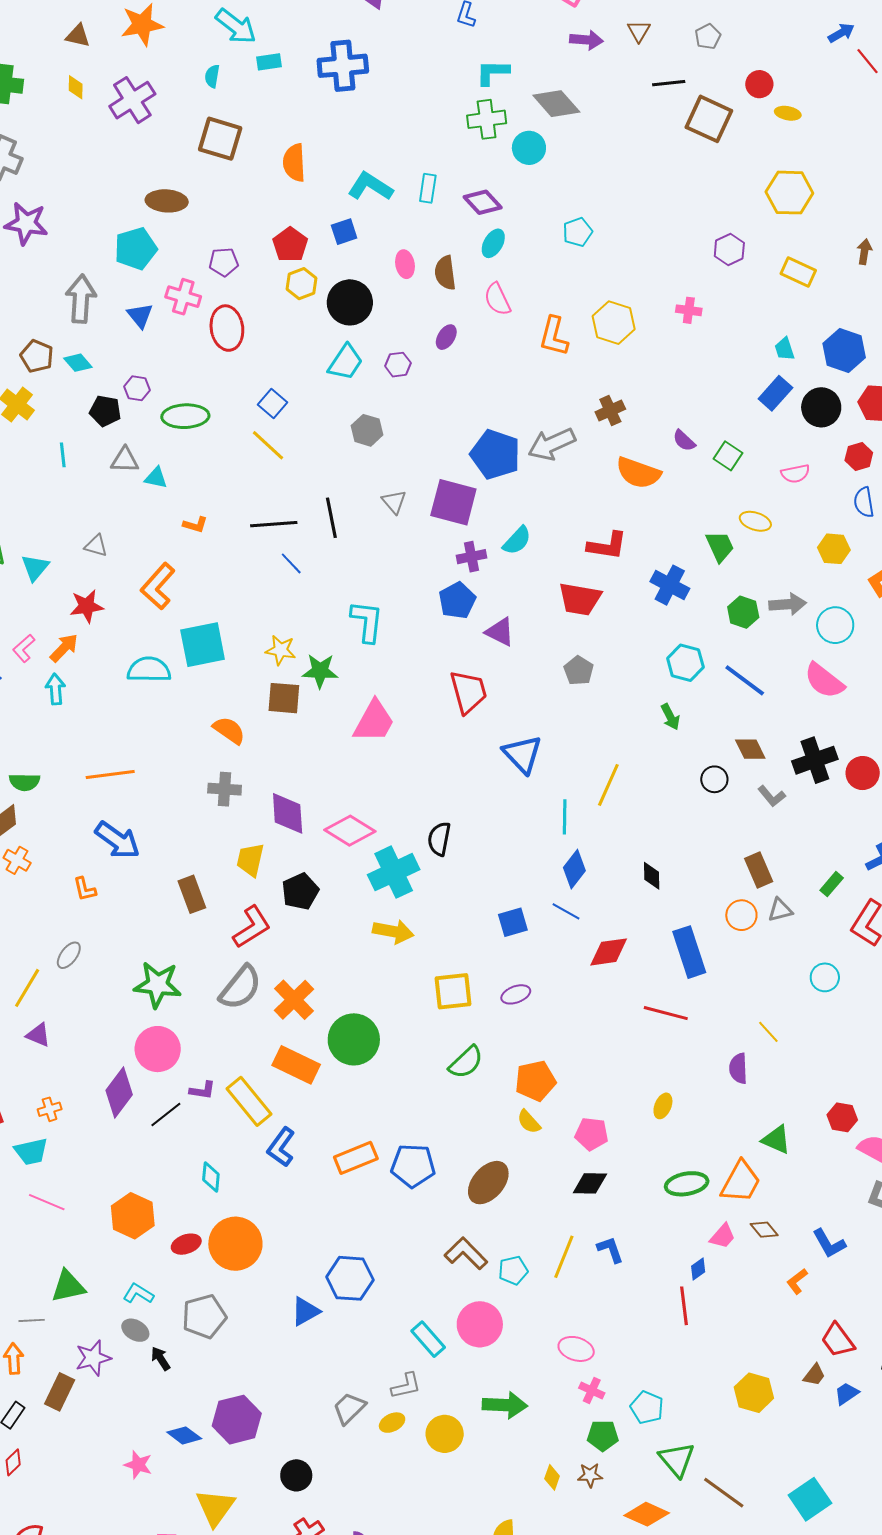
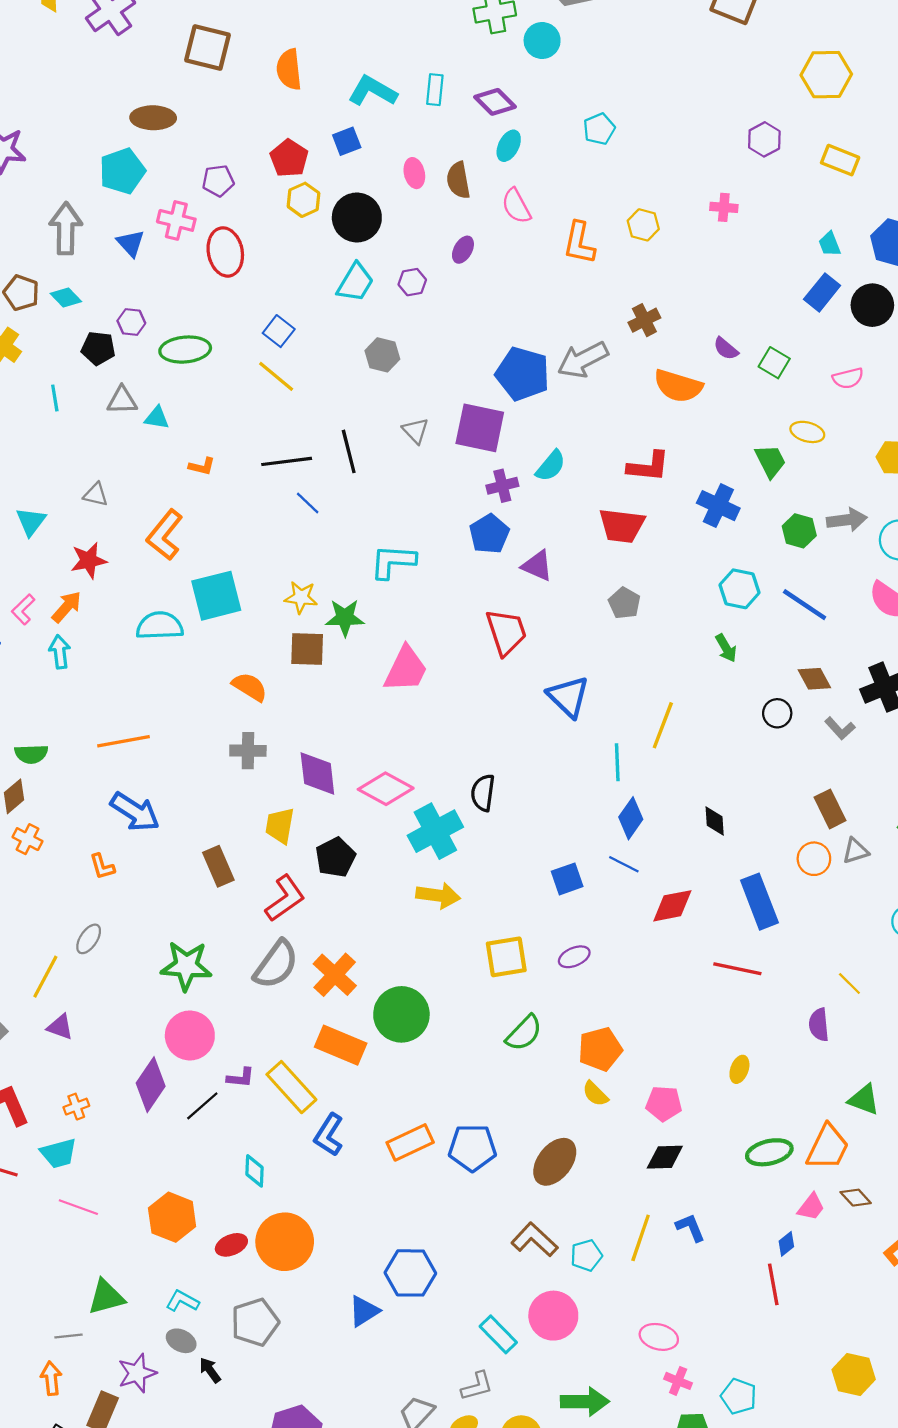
yellow hexagon: (614, 323) -> (643, 225), size x0.7
cyan L-shape: (367, 621) -> (393, 562), turned -90

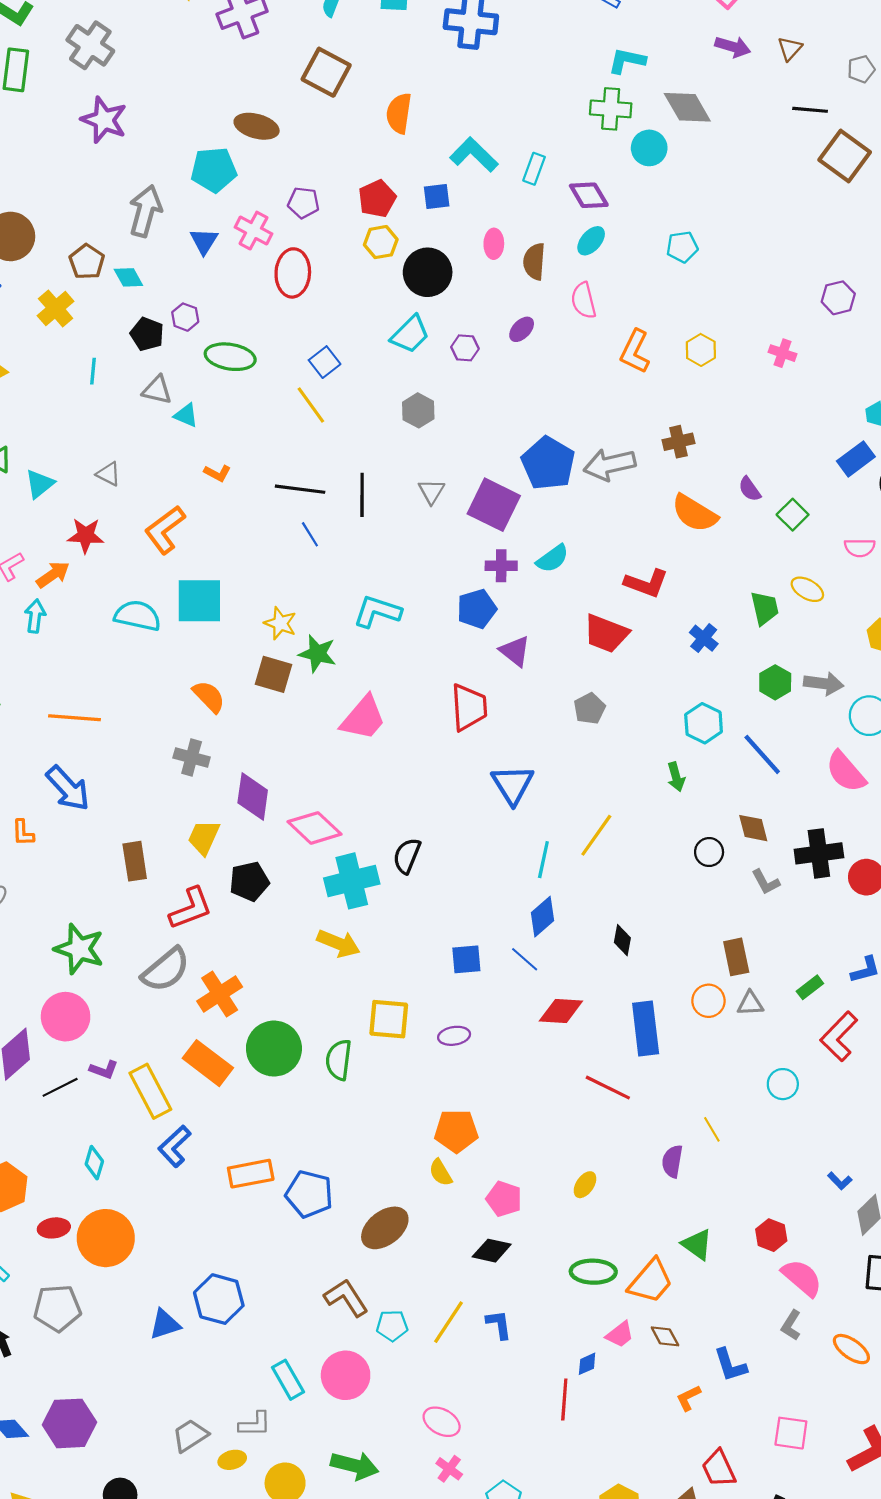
blue cross: (718, 506) -> (704, 638), size x0.7
green semicircle: (524, 1033) -> (339, 1060), moved, turned 129

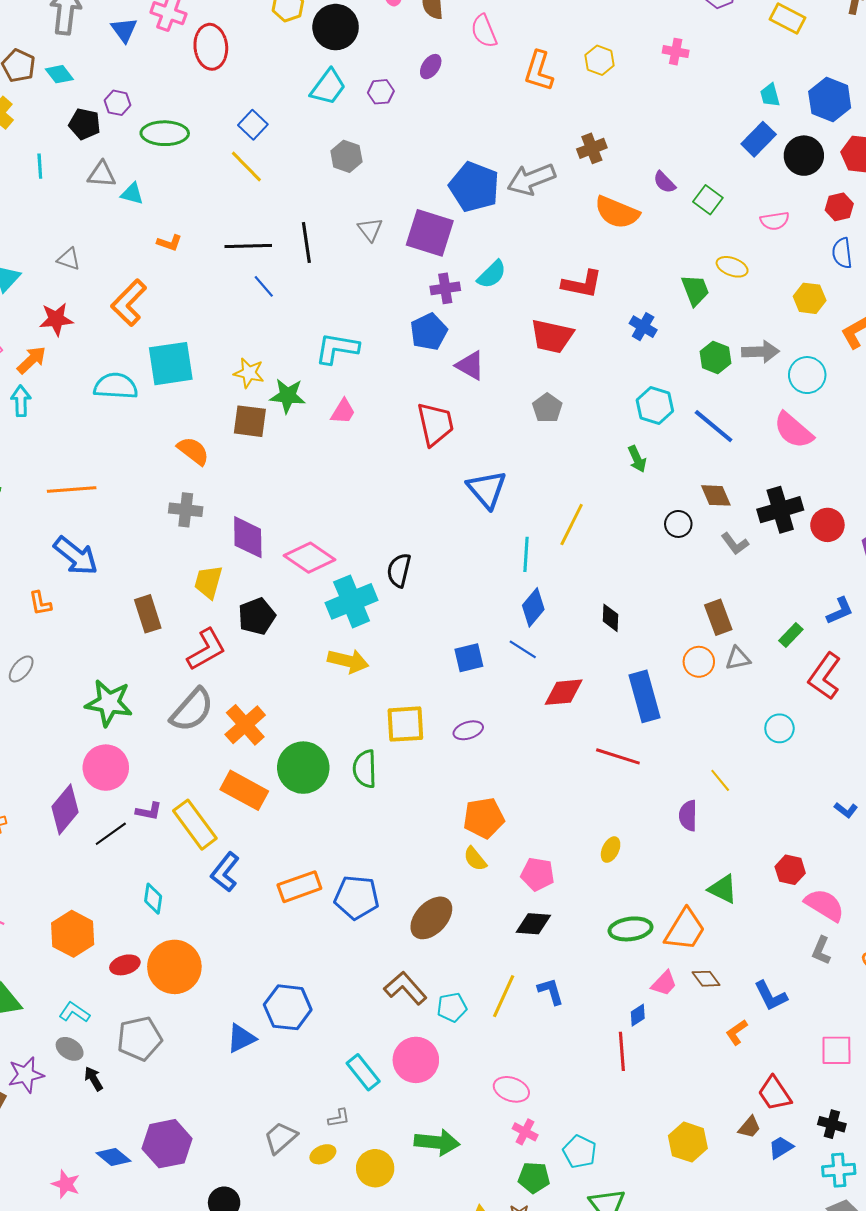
pink trapezoid: (363, 718) -> (343, 411), moved, size x0.6
gray L-shape: (255, 1424) -> (339, 1118), size x0.7

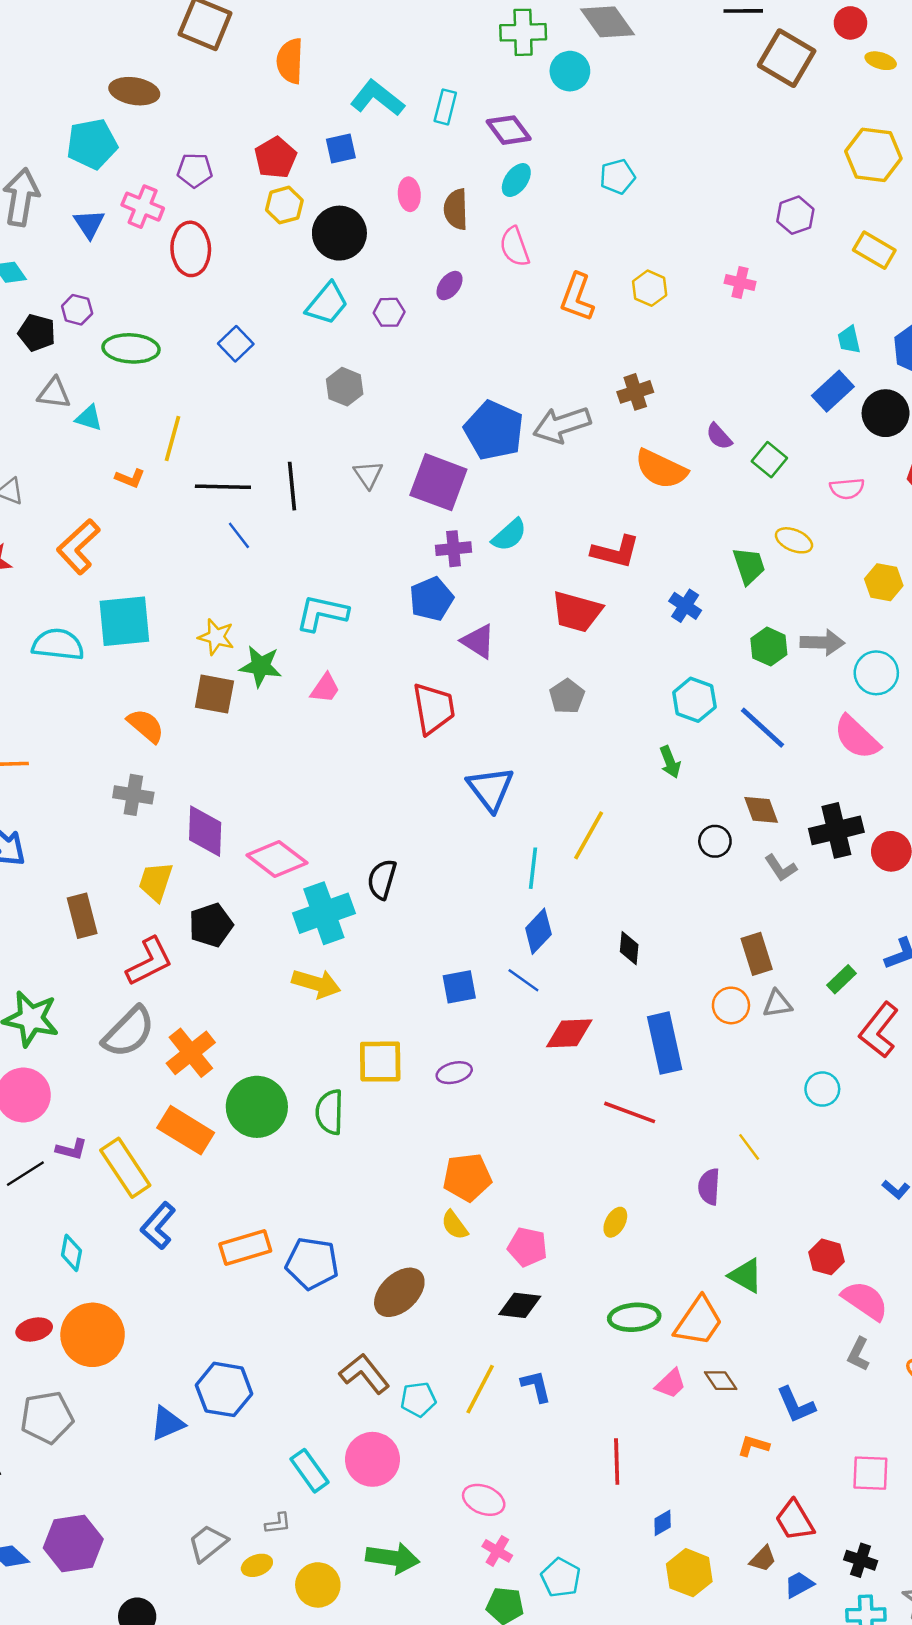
yellow line: (246, 167) -> (172, 438), moved, turned 57
blue diamond: (638, 1015) -> (663, 1523), moved
orange L-shape: (737, 1032) -> (753, 1446), turned 48

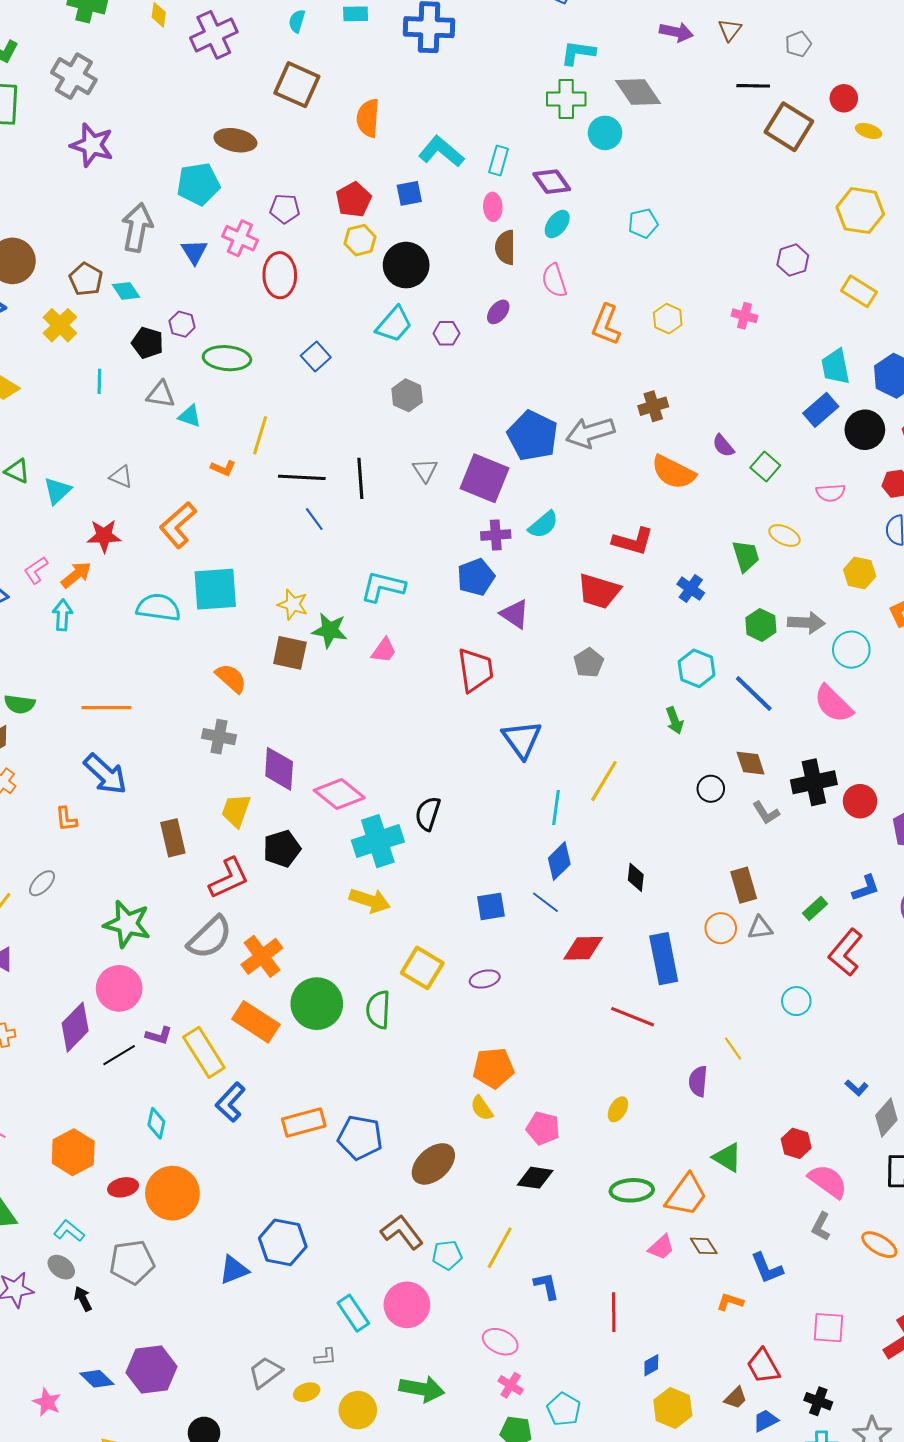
pink ellipse: (409, 194) -> (493, 207), moved
cyan trapezoid: (849, 340) -> (836, 367), size x1.5
yellow square: (380, 1062) -> (422, 968), turned 30
blue L-shape: (536, 1386) -> (547, 1286), moved

